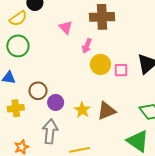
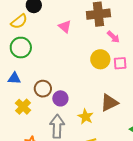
pink arrow: (87, 46) -> (113, 37), moved, turned -64
yellow cross: (16, 108) -> (23, 107), turned -35
yellow star: (82, 110) -> (86, 117), moved

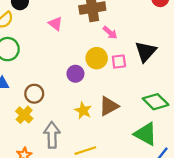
purple circle: (60, 98) -> (75, 74), moved
yellow cross: (23, 107) -> (24, 115), moved
yellow star: (86, 117) -> (83, 110), moved

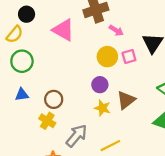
pink triangle: (55, 24) -> (63, 30), size x1.6
purple circle: (75, 74) -> (100, 85), moved
gray arrow: (52, 135) -> (77, 136), turned 50

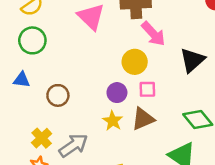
pink arrow: (116, 30) -> (153, 34), size x1.5
pink square: (129, 56) -> (147, 89), moved
yellow cross: (47, 121) -> (42, 138), moved

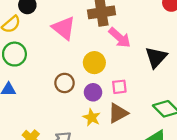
yellow circle: (135, 62) -> (94, 63), moved
brown circle: (58, 95) -> (65, 83), moved

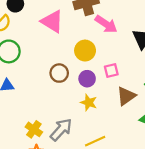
brown triangle: (118, 113) -> (126, 96), moved

